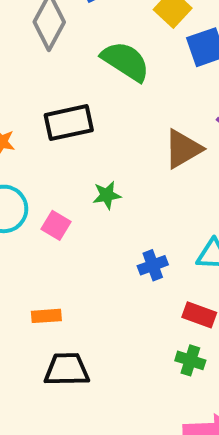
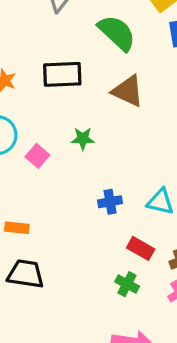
brown triangle: (183, 149) -> (128, 91), moved, turned 45

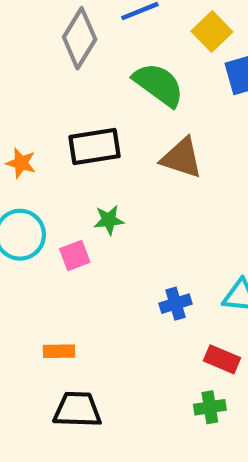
green star: (83, 139) -> (109, 220), moved
pink square: (37, 156) -> (75, 255), turned 35
green cross: (127, 284) -> (210, 407), turned -30

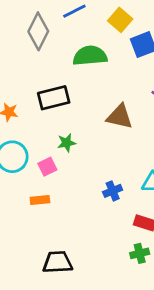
green semicircle: (159, 85) -> (90, 56), turned -36
brown triangle: (182, 158) -> (120, 117), moved
orange rectangle: (59, 351) -> (40, 200), moved

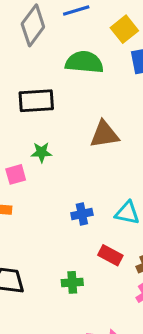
brown triangle: (120, 117) -> (104, 134), turned -32
green cross: (140, 253) -> (72, 282), moved

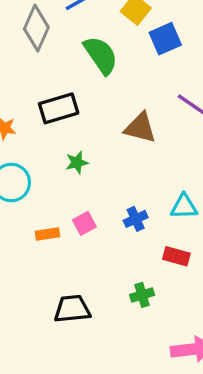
green semicircle: (84, 62) -> (101, 55), turned 63
brown triangle: (104, 134) -> (140, 128), turned 36
pink square: (16, 174) -> (84, 223), moved

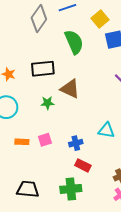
brown triangle: (140, 128) -> (70, 89), moved
cyan triangle: (184, 207) -> (106, 130), moved
red rectangle: (176, 256) -> (83, 165), moved
green cross: (142, 295) -> (71, 189), size x1.5

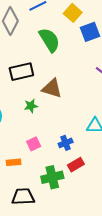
orange rectangle: (22, 142) -> (14, 162), moved
red rectangle: (83, 165) -> (76, 165), turned -49
green cross: (71, 189) -> (52, 177), moved

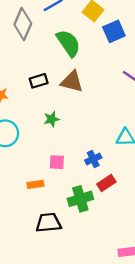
black rectangle: (21, 72) -> (39, 81), size x0.7
brown triangle: (52, 88) -> (72, 82), moved
pink square: (34, 144) -> (57, 162), turned 32

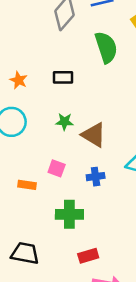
brown triangle: (72, 82) -> (94, 135), moved
red rectangle: (106, 183) -> (88, 256), moved
black trapezoid: (48, 223) -> (25, 253), moved

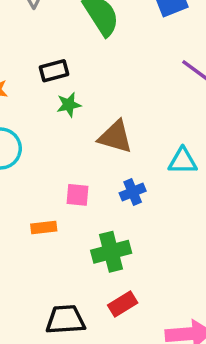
green star: (65, 122) -> (69, 105), moved
red rectangle: (88, 256) -> (123, 304), moved

